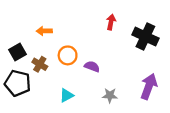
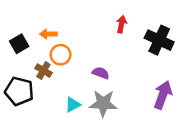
black square: (18, 52) -> (19, 44), moved
orange circle: (68, 55) -> (61, 55), moved
gray star: (110, 95) -> (103, 103), moved, size x1.6

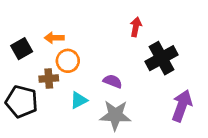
black cross: (159, 40) -> (162, 58), moved, turned 36
brown cross: (43, 71) -> (49, 79), turned -35
cyan triangle: (73, 105) -> (79, 100), moved

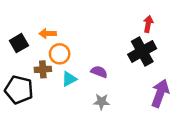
red arrow: (136, 27) -> (148, 24), moved
cyan triangle: (79, 100) -> (69, 79), moved
gray star: (115, 115) -> (101, 102), size x0.6

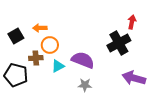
red arrow: (148, 24) -> (132, 22), moved
purple semicircle: (99, 72) -> (83, 60), size x1.6
purple arrow: (160, 93) -> (134, 78), turned -95

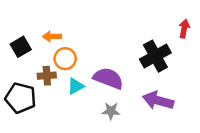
red arrow: (132, 22) -> (184, 29), moved
purple arrow: (134, 78) -> (158, 101), moved

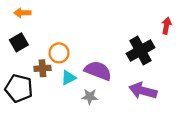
orange arrow: (52, 36) -> (22, 13), moved
gray star: (111, 111) -> (90, 97), moved

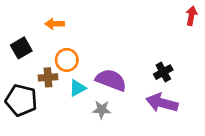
orange arrow: (22, 13) -> (55, 24), moved
red arrow: (166, 26) -> (191, 16), moved
black cross: (140, 51) -> (163, 72), moved, size x0.6

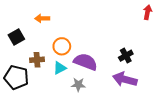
orange circle: (67, 60) -> (62, 46), moved

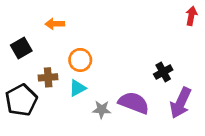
purple semicircle: (86, 62) -> (134, 103), moved
black pentagon: (16, 77) -> (21, 100), turned 30
purple arrow: (125, 79) -> (181, 103), moved, turned -80

